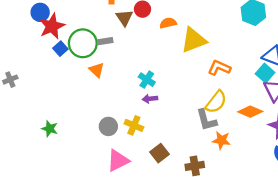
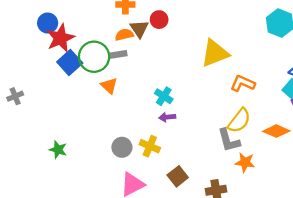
orange semicircle: (168, 23) -> (124, 35), moved
blue square: (60, 49) -> (70, 63), size x1.5

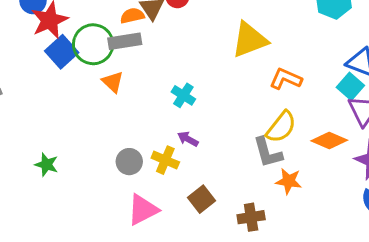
gray rectangle: (118, 54) -> (125, 41), size x1.5
purple arrow: (167, 117) -> (188, 139), moved, turned 35

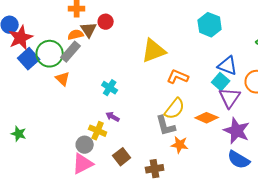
gray rectangle: (125, 41) -> (71, 52), turned -40
gray circle: (129, 162) -> (85, 145), moved

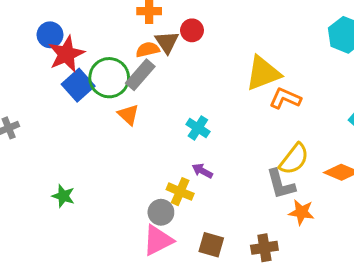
orange L-shape: (178, 77) -> (285, 98), moved
brown square: (122, 157) -> (211, 245), moved, turned -36

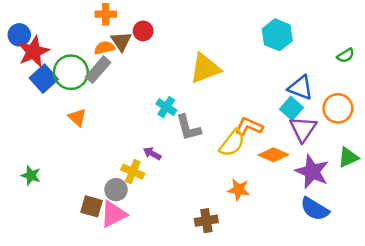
orange L-shape: (285, 98) -> (249, 126), moved
orange triangle: (128, 115) -> (77, 117), moved
cyan cross: (198, 128) -> (166, 107), moved
gray L-shape: (281, 184) -> (188, 128), moved
brown square: (211, 245) -> (92, 206), moved

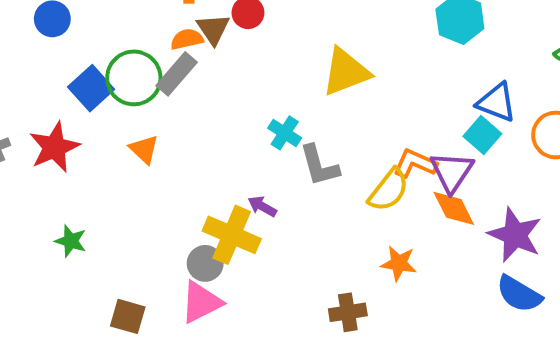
red star: (33, 52) -> (54, 147), moved
purple triangle: (303, 129) -> (452, 172), moved
orange diamond: (273, 155) -> (454, 208), turned 40
yellow cross: (133, 172) -> (232, 235), size x1.5
brown square: (92, 206) -> (128, 316), moved

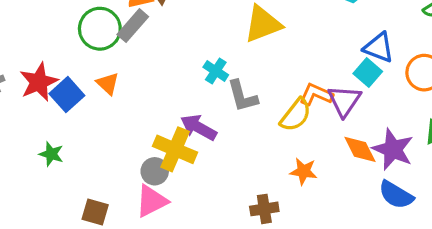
blue square: (91, 88) -> (67, 95), moved
purple arrow: (262, 206) -> (199, 127), size x1.6
orange diamond: (454, 208) -> (360, 149), moved

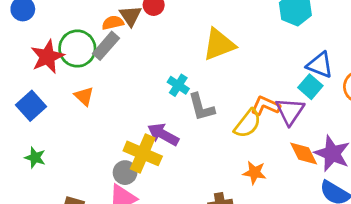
red star: (39, 82) -> (47, 57), moved
blue square: (67, 95) -> (31, 106), moved

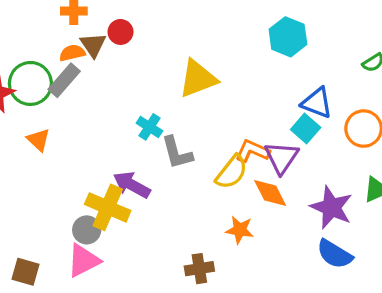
orange diamond: (304, 153) -> (270, 193), moved

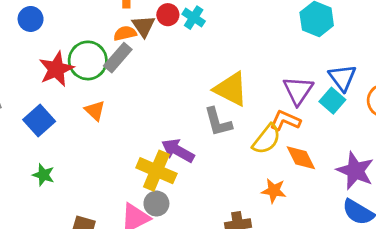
yellow triangle: (198, 79) -> (231, 89), moved, turned 48
blue triangle: (317, 103) -> (342, 78), turned 32
cyan cross: (149, 127) -> (194, 18), moved
purple triangle: (281, 158) -> (298, 91), moved
gray circle: (87, 230) -> (156, 204), moved

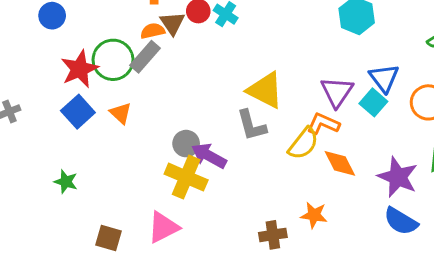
blue square: (39, 121) -> (78, 112), moved
orange star: (274, 191) -> (314, 215), moved
gray circle: (156, 204) -> (186, 144), moved

